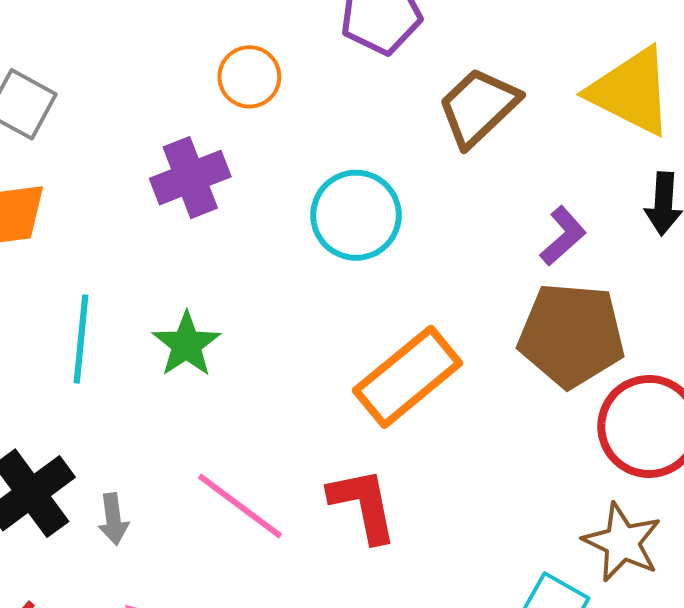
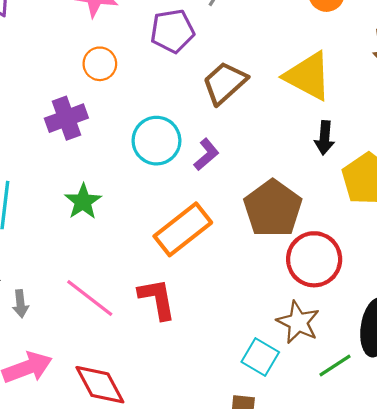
purple L-shape: (563, 236) -> (206, 154), moved
brown pentagon: (571, 335) -> (273, 208), turned 30
green star: (186, 344) -> (83, 202), moved

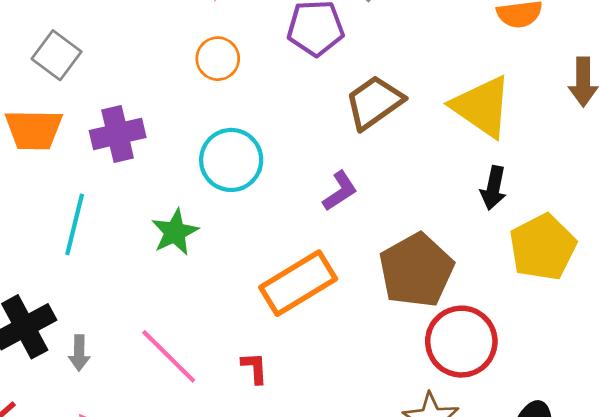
purple cross: (66, 118) -> (118, 134), moved
cyan circle: (156, 141) -> (231, 160), moved
red L-shape: (157, 299) -> (254, 368), size x0.6

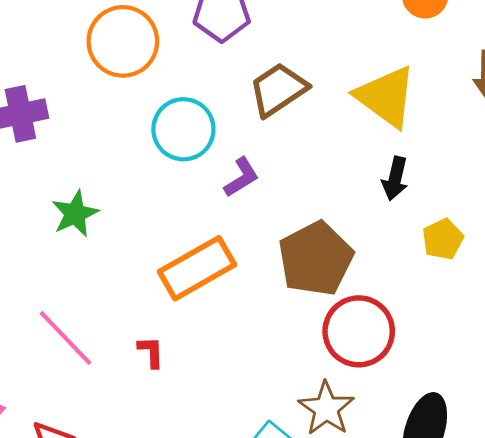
orange circle: (218, 59) -> (123, 41), size x1.6
cyan circle: (231, 160) -> (183, 129), moved
yellow pentagon: (543, 247) -> (443, 239), size x0.6

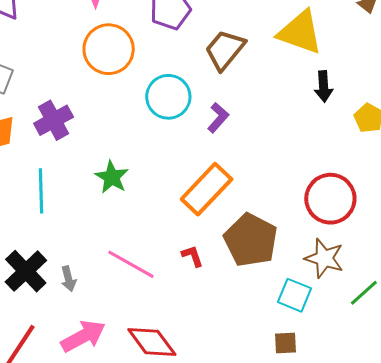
brown pentagon: (316, 259) -> (251, 240), moved

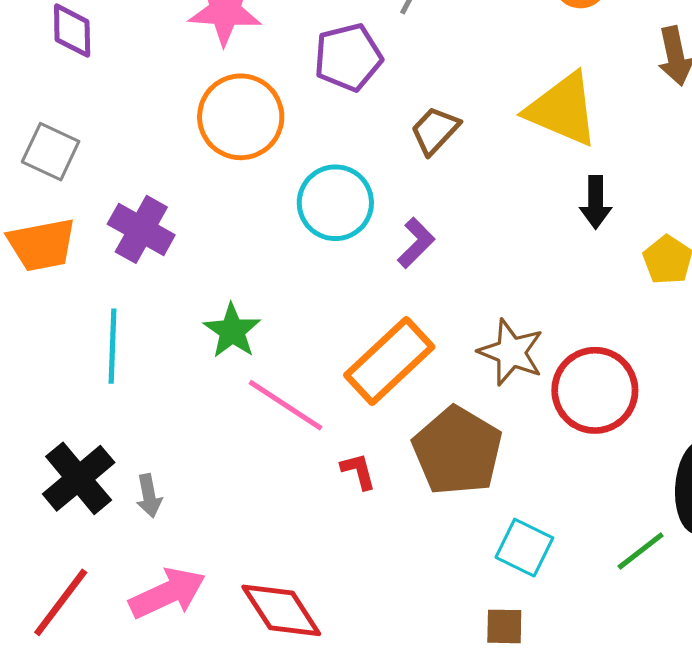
brown trapezoid: (225, 50) -> (435, 130), size x0.7
purple cross: (54, 120) -> (141, 229), turned -36
brown star: (324, 258) -> (511, 352), moved
pink line: (131, 264) -> (286, 405), moved

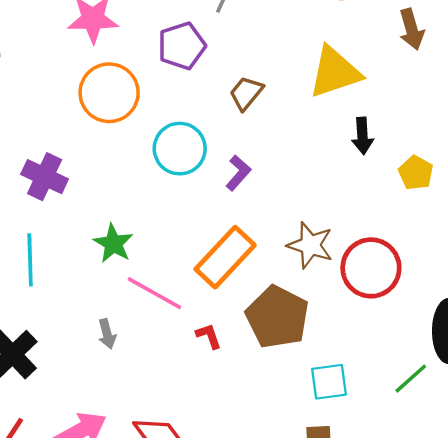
yellow triangle: (562, 109) -> (335, 72), turned -38
gray arrow: (149, 496) -> (107, 334), moved
cyan square: (524, 548) -> (329, 382), turned -30

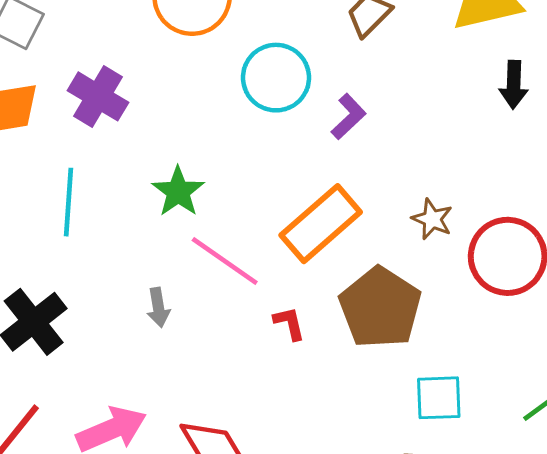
brown star: (310, 245) -> (432, 219), size x0.7

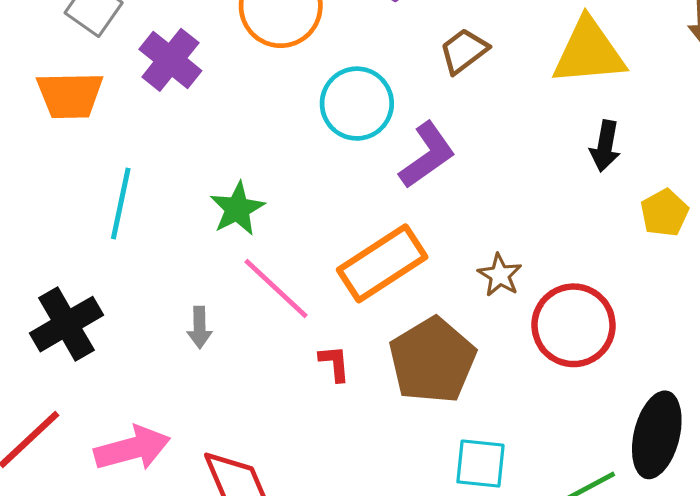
purple cross: (98, 96) -> (170, 60), moved
purple L-shape: (349, 117) -> (427, 155), size x1.4

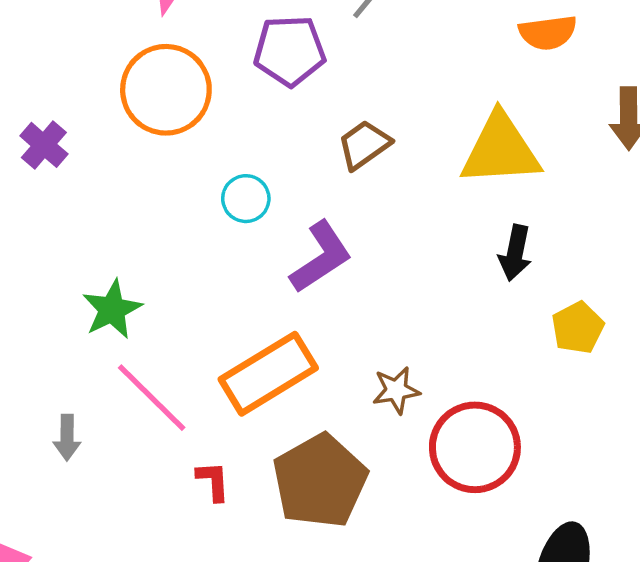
purple cross: (170, 60) -> (44, 145), size x0.7
cyan circle: (357, 104) -> (246, 199), size x0.6
brown star: (500, 275) -> (396, 390), turned 30

